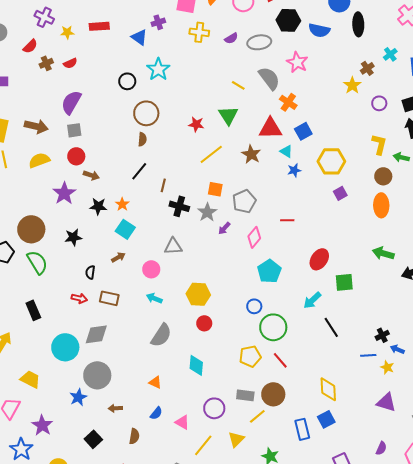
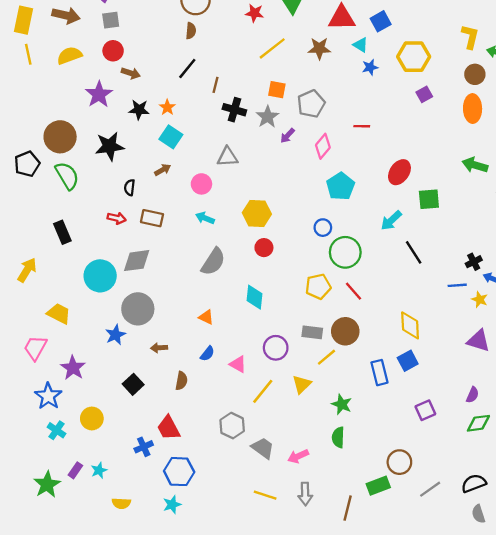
brown star: (251, 154) -> (319, 48), turned -30
black star: (73, 237) -> (110, 146), size x1.4

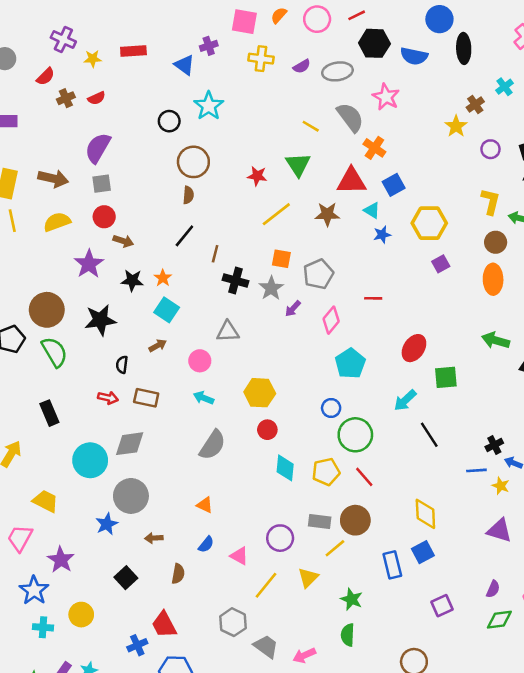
cyan diamond: (254, 297) -> (285, 468), moved
cyan cross: (56, 430) -> (43, 627), turned -30

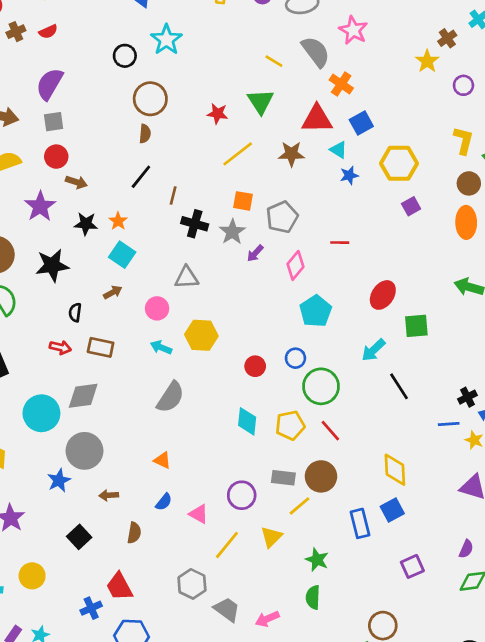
yellow hexagon: (260, 393) -> (201, 335), moved
red circle: (267, 430) -> (255, 366), moved

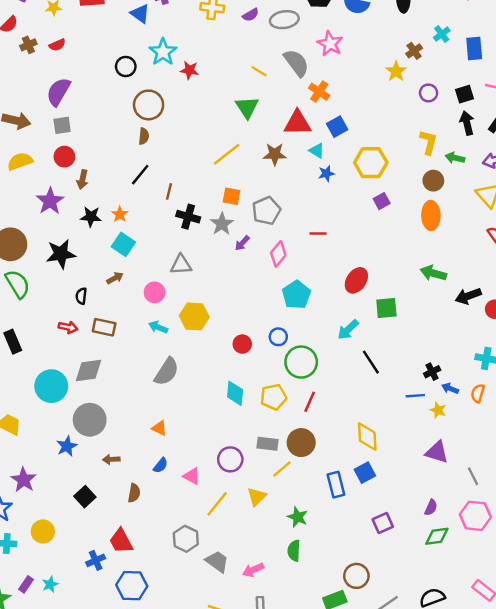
red star: (218, 114) -> (189, 70), moved
brown arrow: (76, 182) -> (82, 179), turned 84
red line: (330, 431) -> (310, 402), turned 65

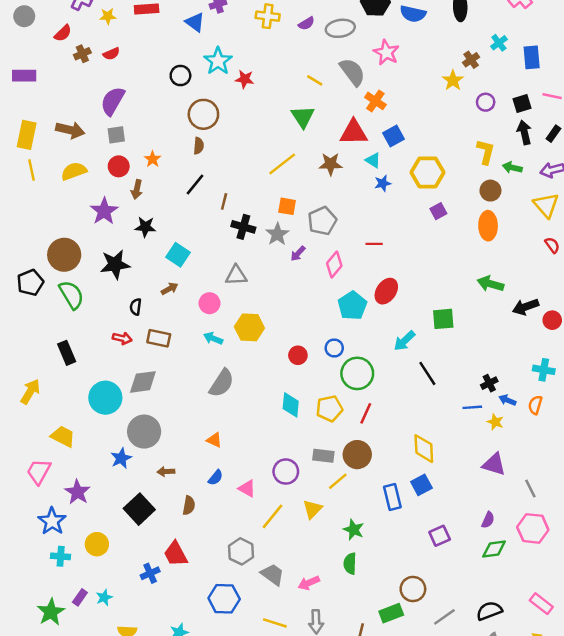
orange star: (120, 214) -> (153, 159), moved
red ellipse: (356, 280) -> (386, 291), moved
black square: (85, 497) -> (139, 509), size x1.4
blue hexagon: (132, 586) -> (224, 599), moved

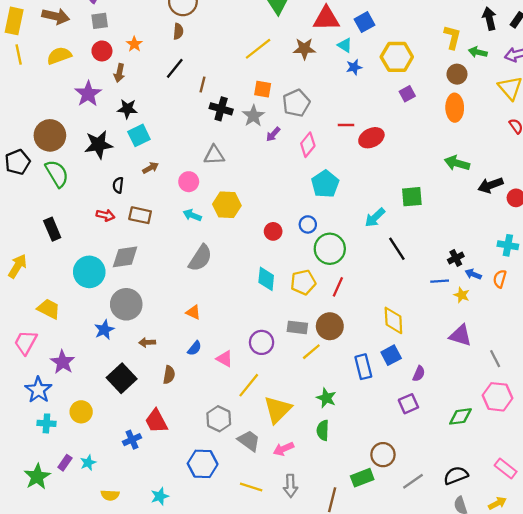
cyan square: (178, 255) -> (139, 135), moved, turned 30
red ellipse: (386, 291) -> (371, 138), moved, turned 30
yellow triangle: (312, 509) -> (278, 410), moved, size x1.5
purple semicircle: (488, 520) -> (419, 374), moved

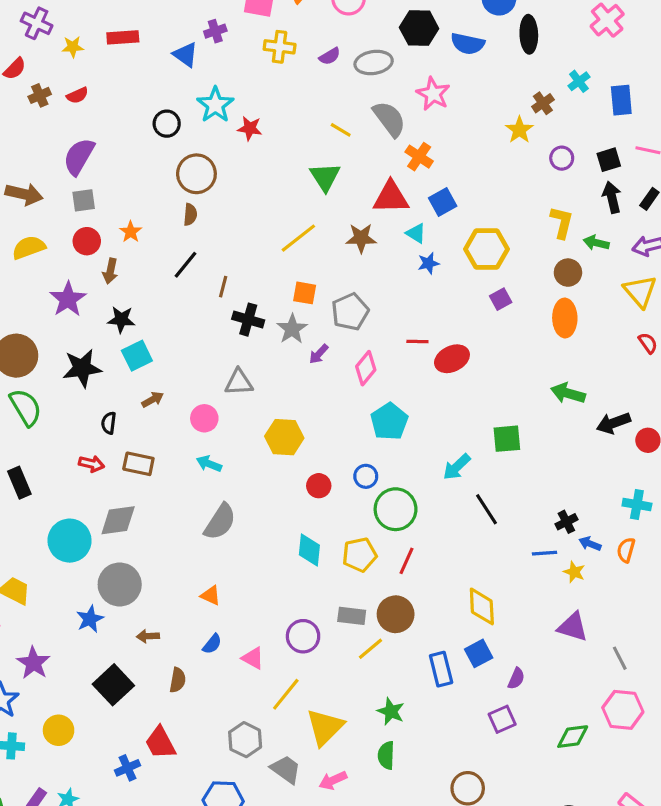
yellow hexagon: (227, 205) -> (284, 437), moved

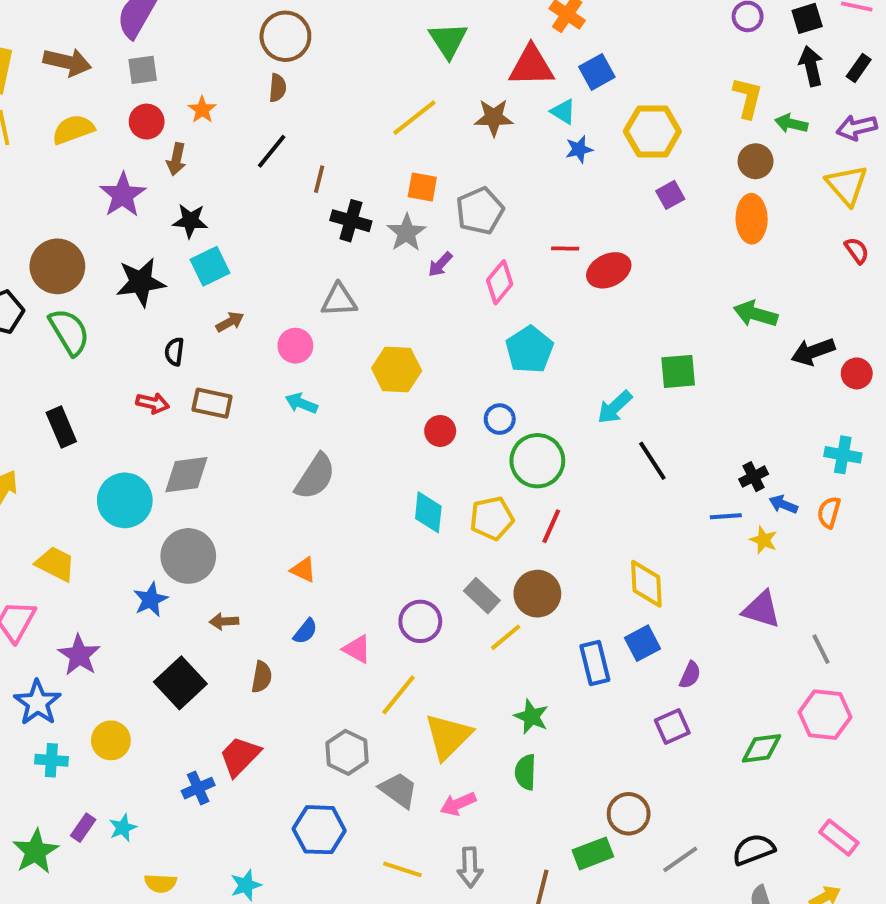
gray rectangle: (352, 616) -> (482, 596), turned 36
red trapezoid: (160, 743) -> (240, 756), turned 72

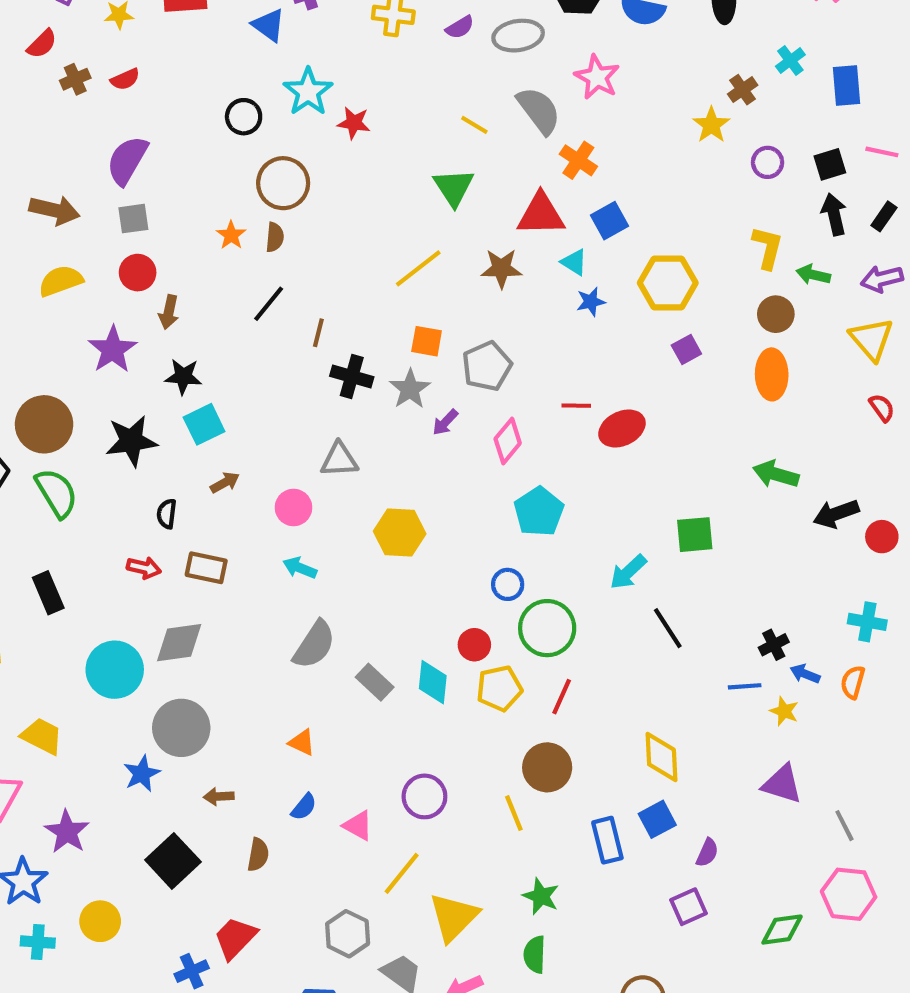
orange star: (202, 110) -> (231, 235), moved
red circle: (440, 431) -> (474, 645), moved
gray rectangle: (482, 596) -> (375, 682), moved
yellow line: (506, 637) -> (514, 813), turned -72

